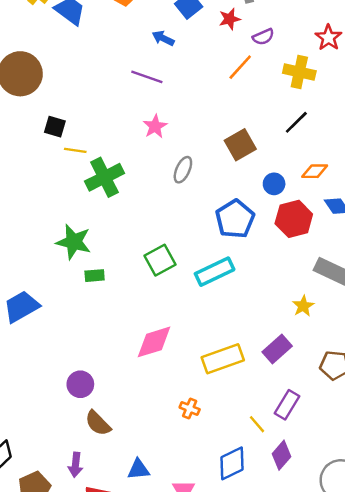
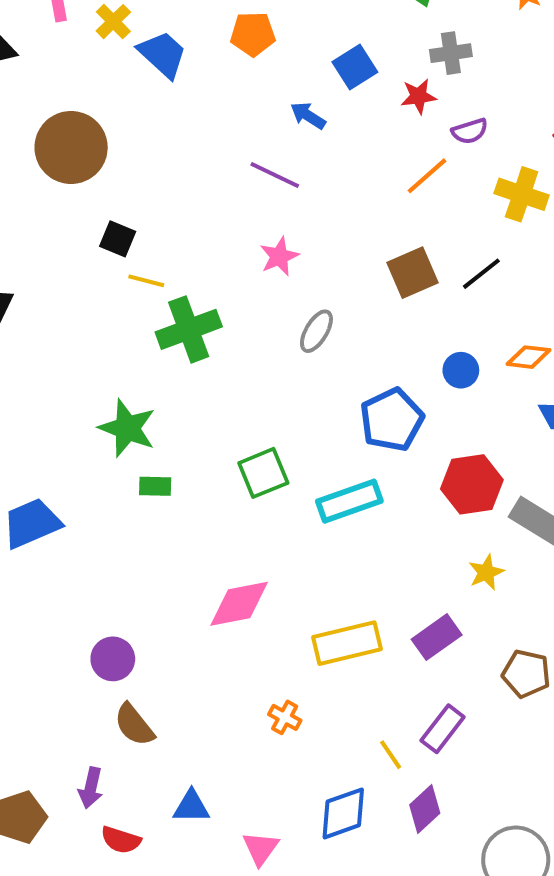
black line: (296, 122) -> (481, 274), moved
brown square: (240, 145) -> (412, 273), moved
red hexagon: (294, 219) -> (472, 484), moved

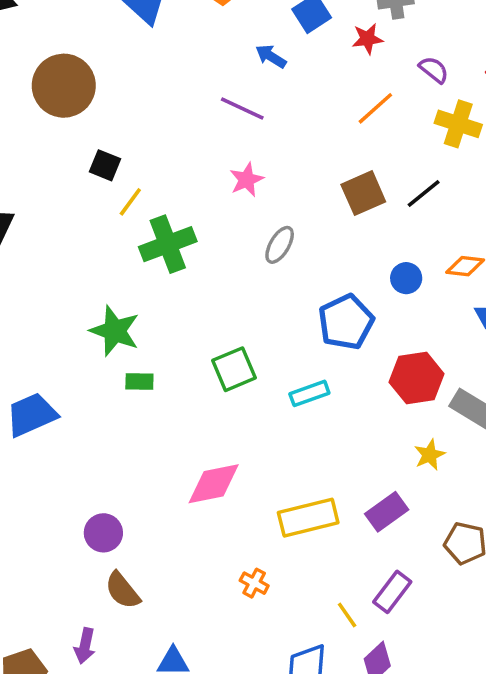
purple semicircle: (470, 131) -> (434, 70), moved, turned -124
yellow line: (146, 281) -> (130, 202), turned -68
cyan rectangle: (349, 501) -> (309, 393), size x0.7

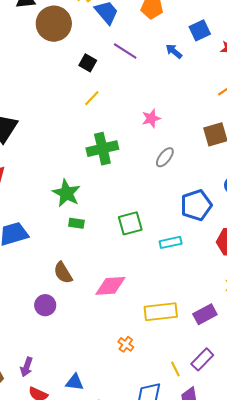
brown circle: (64, 86) -> (54, 24), moved
purple line: (242, 108) -> (125, 51), moved
black square: (105, 165) -> (88, 63), moved
yellow line: (130, 202) -> (92, 98), moved
brown semicircle: (123, 590) -> (63, 273), moved

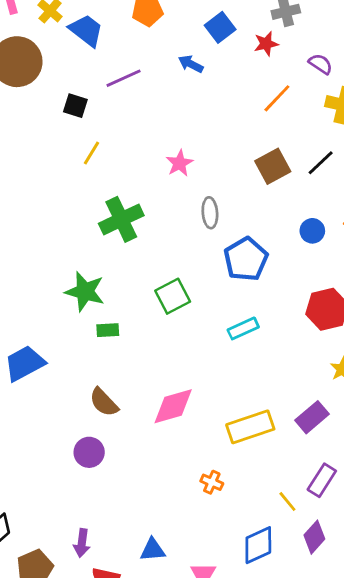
purple line: (125, 51) -> (124, 78), turned -45
gray ellipse: (165, 157) -> (210, 213), turned -30
blue pentagon: (196, 205) -> (246, 259), moved
green square: (130, 223) -> (173, 296), moved

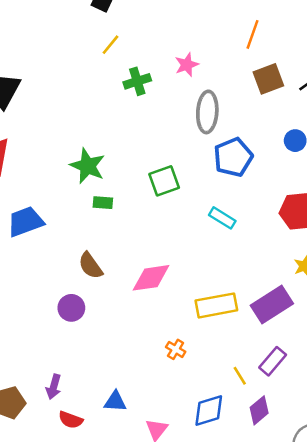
orange line: (277, 98) -> (253, 34), moved, turned -32
gray ellipse: (210, 213) -> (207, 112), size x1.5
green cross: (121, 219) -> (137, 81), moved, size x0.7
cyan rectangle: (243, 328) -> (222, 218), turned 48
purple rectangle: (312, 417) -> (272, 305), size x1.4

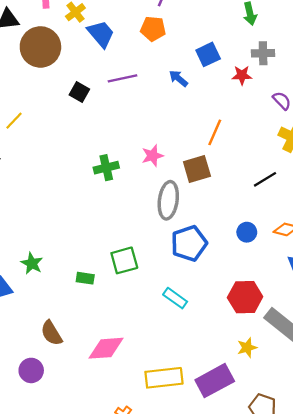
yellow line: (111, 45) -> (14, 121), moved
brown square: (268, 79) -> (197, 169), moved
green star: (88, 166) -> (32, 263), moved, size x0.7
green rectangle: (103, 203) -> (85, 278), moved

